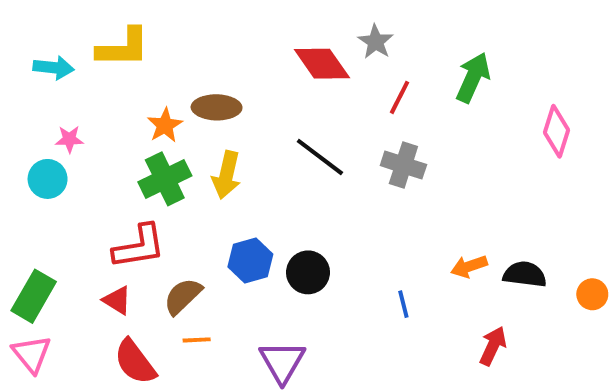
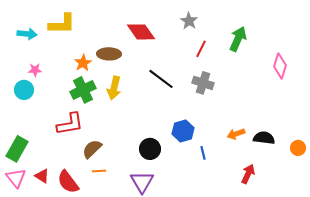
red diamond: (322, 64) -> (141, 32), moved
blue hexagon: (250, 260) -> (183, 131), moved
black circle: (308, 272) -> (150, 149), moved
red triangle: (117, 300) -> (42, 176), moved

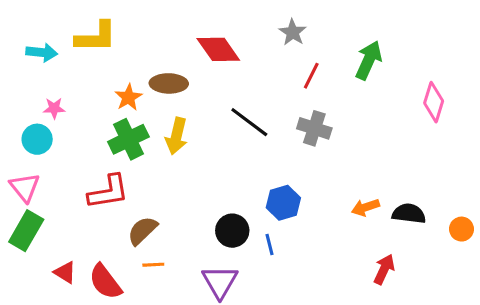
blue line: (203, 153) -> (269, 245), moved
pink triangle: (16, 178) -> (25, 187), moved

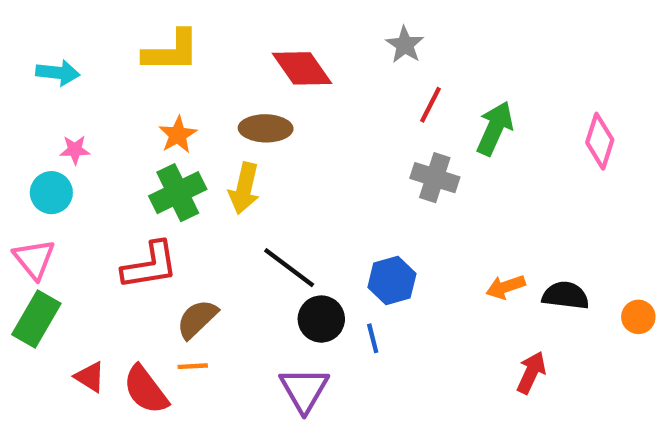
yellow L-shape: (96, 37) -> (171, 51), moved
green arrow: (369, 60) -> (495, 128), moved
brown ellipse: (169, 83) -> (266, 128), moved
black line: (249, 122) -> (289, 268), moved
orange line: (153, 265) -> (193, 366), moved

